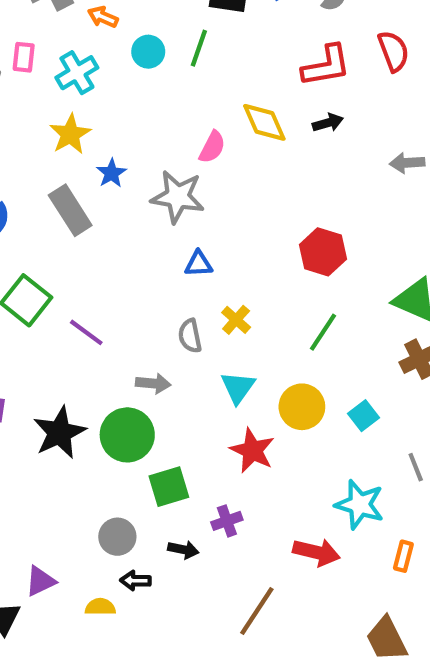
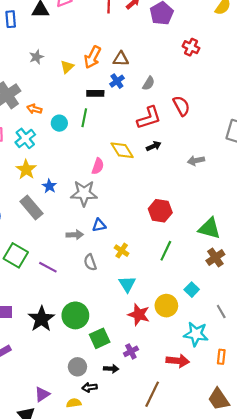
gray semicircle: (190, 336) -> (90, 262), moved
gray arrow: (153, 383) -> (75, 235), moved
yellow circle: (302, 407) -> (166, 306), moved

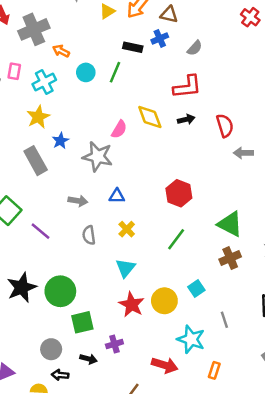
red semicircle: (181, 106) -> (225, 126), moved
gray arrow: (196, 161) -> (243, 153), moved
blue triangle: (99, 225) -> (117, 196), moved

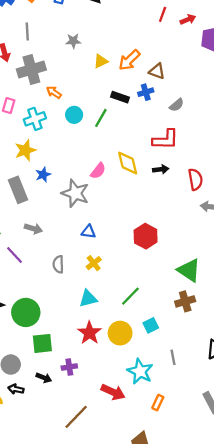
gray arrow: (78, 201) -> (33, 229), moved
green line: (176, 239) -> (130, 296), moved
cyan triangle: (125, 268) -> (88, 299), turned 30

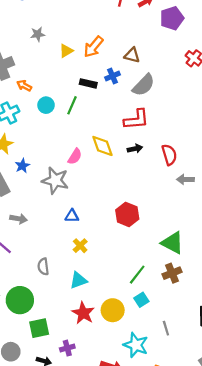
brown triangle: (157, 71) -> (132, 55), moved
gray semicircle: (177, 105) -> (144, 85), size x1.6
gray semicircle: (58, 264) -> (43, 267), moved
green line: (130, 296) -> (137, 275), moved

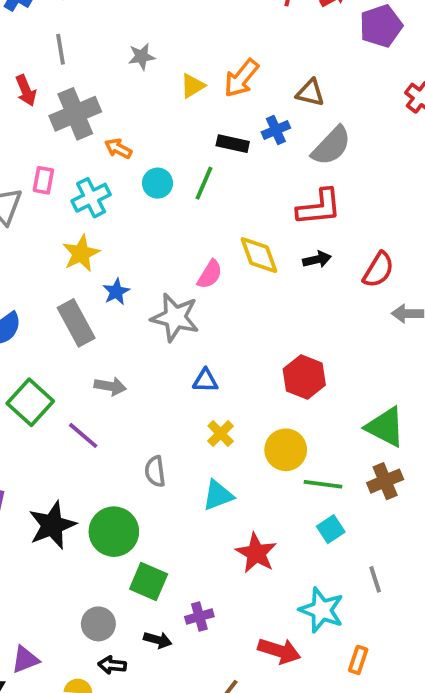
red semicircle: (169, 155) -> (378, 270), turned 48
green line: (137, 275) -> (323, 484), turned 60
yellow circle: (113, 310) -> (286, 450), moved
red star: (83, 313) -> (256, 553), moved
green square: (39, 328) -> (149, 581), turned 36

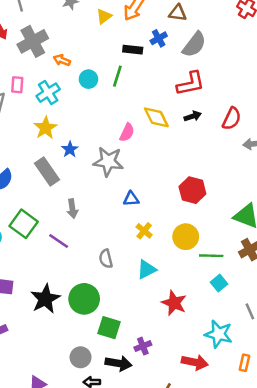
gray arrow: (110, 386) -> (72, 209), turned 78
black arrow: (158, 640) -> (118, 363), size x1.5

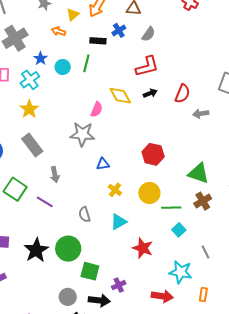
gray semicircle: (194, 45) -> (148, 34), size x0.7
orange arrow: (62, 60) -> (59, 31), moved
blue star: (70, 149) -> (41, 58), moved

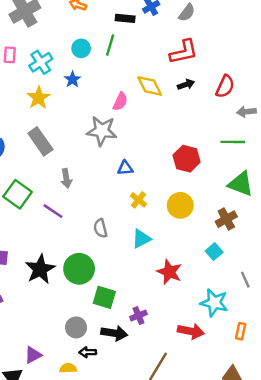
blue star: (41, 58) -> (72, 79), moved
brown cross: (203, 201) -> (226, 219), moved
green line: (171, 208) -> (233, 142), moved

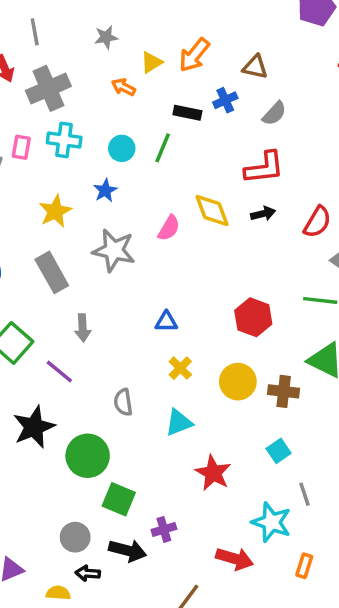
cyan cross: (41, 62) -> (64, 140), moved, turned 35
gray star: (102, 131) -> (114, 250), moved
brown cross: (226, 219) -> (284, 391), moved, turned 30
black star: (40, 269) -> (34, 427), moved
gray line: (245, 280) -> (305, 494), moved

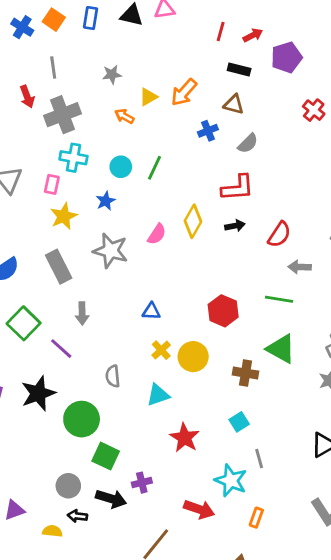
black rectangle: (187, 113) -> (239, 70), moved
pink rectangle: (21, 147) -> (52, 184), moved
yellow diamond: (212, 211) -> (193, 221), turned 48
yellow circle: (238, 382) -> (193, 357), moved

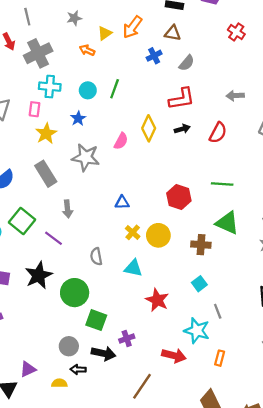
gray arrow: (300, 267) -> (235, 96), moved
cyan triangle: (158, 395) -> (133, 268), turned 36

